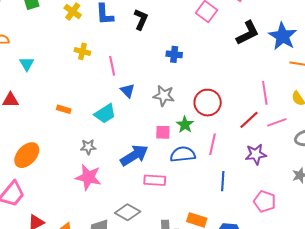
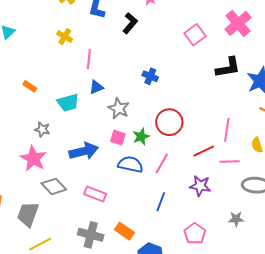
blue cross: (174, 54) -> (150, 76), moved
blue triangle: (127, 91) -> (96, 87), turned 35
gray star: (164, 96) -> (119, 108), moved
pink rectangle: (155, 180) -> (95, 194), moved
gray diamond: (128, 212) -> (54, 186), moved

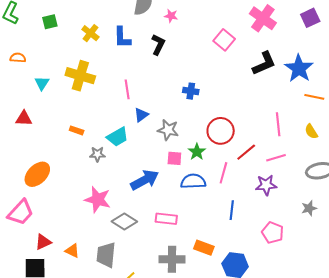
yellow cross: (65, 37) -> (80, 76), moved, size x1.8
gray star: (42, 129) -> (97, 154), moved
red line: (204, 151) -> (246, 152), moved
pink line: (230, 162) -> (276, 158), moved

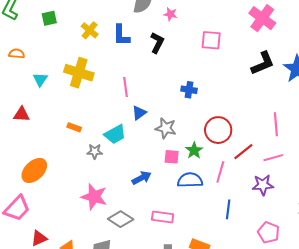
pink square: (224, 40) -> (211, 40), moved, turned -35
blue arrow: (145, 180) -> (142, 178), size x0.7

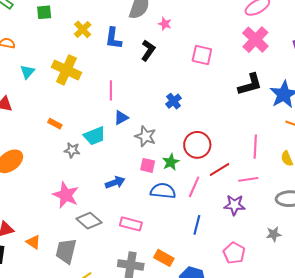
blue cross: (189, 90) -> (174, 101), turned 35

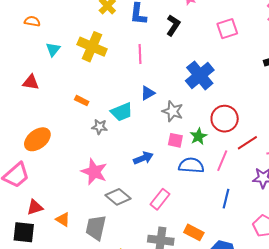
pink square: (202, 55) -> (227, 29), turned -30
pink line: (111, 90) -> (140, 54), moved
blue cross: (174, 101) -> (200, 75), size x1.8
pink rectangle: (131, 224) -> (160, 199), turned -65

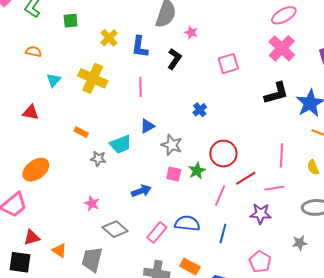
blue cross: (200, 75) -> (200, 110), size x0.5
blue semicircle: (191, 165) -> (187, 223), moved
pink star: (94, 172) -> (92, 203), size x0.6

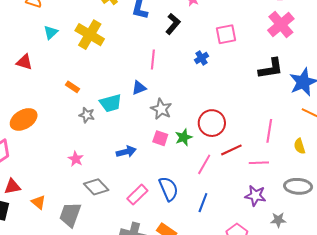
pink line: (141, 87) -> (153, 59), moved
blue cross: (200, 110) -> (202, 58), moved
purple star: (261, 214) -> (255, 196), moved
blue semicircle: (187, 223) -> (169, 189), turned 55

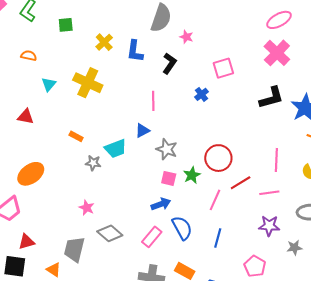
blue arrow: (126, 152) -> (161, 204), moved
orange triangle: (38, 202) -> (54, 270), moved
gray trapezoid: (70, 215) -> (74, 249), moved

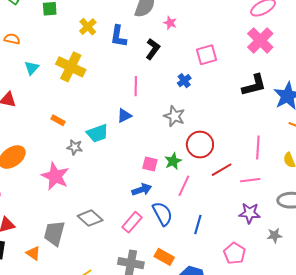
gray star: (167, 149) -> (174, 116), moved
pink line: (215, 200) -> (184, 186), moved
pink star: (87, 208) -> (55, 176), moved, size x1.8

